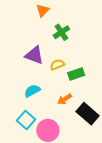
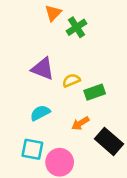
green cross: (61, 32) -> (76, 27), moved
cyan square: (26, 120) -> (32, 149), turned -30

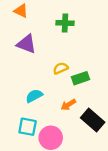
orange triangle: (53, 13) -> (21, 11), moved, turned -48
green cross: (76, 27) -> (65, 23), turned 35
purple triangle: (43, 69) -> (26, 44), moved

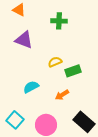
black rectangle: (93, 120) -> (84, 122), moved
cyan square: (28, 127) -> (15, 120), moved, turned 30

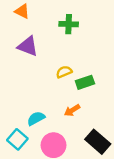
cyan semicircle: (31, 87) -> (36, 118), moved

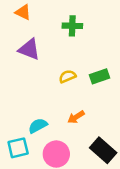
green rectangle: (85, 82) -> (99, 76), moved
cyan square: (17, 139) -> (18, 148), turned 36

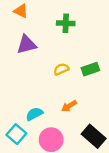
purple triangle: (29, 49) -> (27, 44), turned -35
cyan square: (18, 148) -> (16, 134), turned -36

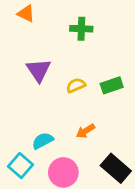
purple triangle: (27, 44) -> (38, 70), moved, turned -50

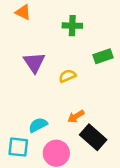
green rectangle: (112, 85) -> (103, 56), moved
cyan square: (21, 166) -> (18, 147), turned -35
black rectangle: (116, 168) -> (93, 137), moved

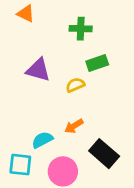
green rectangle: (103, 56) -> (97, 63), moved
purple triangle: (34, 62) -> (38, 70), turned -40
orange arrow: (76, 116) -> (74, 126), moved

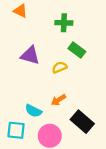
green rectangle: (97, 63) -> (77, 50), turned 56
cyan semicircle: (42, 140) -> (33, 111), turned -126

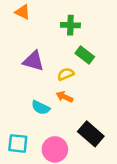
orange arrow: (58, 100) -> (64, 97), moved, turned 56
cyan semicircle: (33, 111) -> (41, 108), moved

